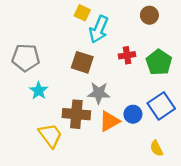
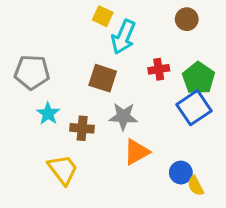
blue square: (161, 106) -> (194, 108), moved
brown cross: (76, 114) -> (82, 128), moved, size x0.7
blue circle: (133, 114) -> (181, 173), moved

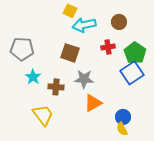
brown circle: (187, 19) -> (119, 22), moved
cyan arrow: (123, 37) -> (84, 25), turned 55
yellow semicircle: (196, 186) -> (122, 129), moved

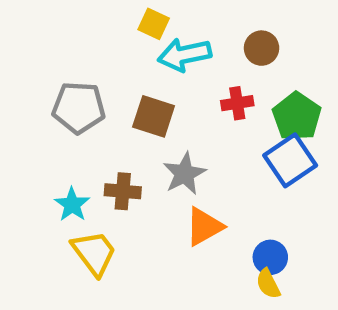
gray pentagon: (22, 49) -> (79, 108), moved
cyan star: (33, 77) -> (72, 204), moved
gray star: (84, 79) -> (184, 174), turned -30

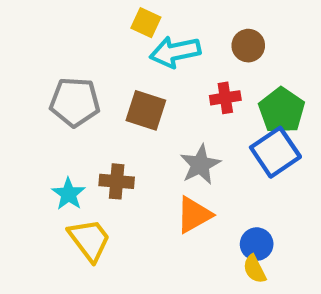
gray star: (184, 174) -> (200, 165), moved

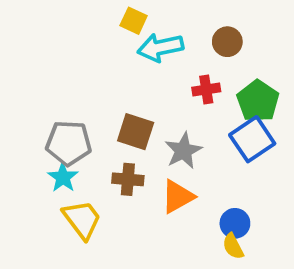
gray pentagon: (75, 102) -> (69, 143), moved
brown square: (146, 110) -> (136, 132), moved
brown cross: (117, 181) -> (128, 179), moved

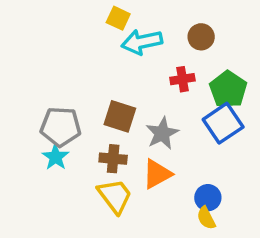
yellow trapezoid: (82, 220) -> (115, 196), moved

